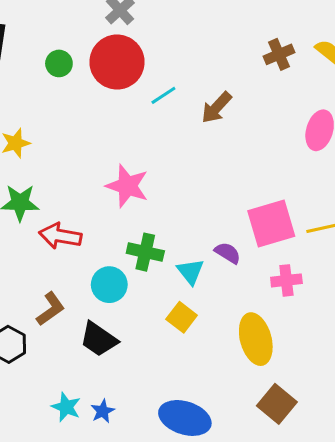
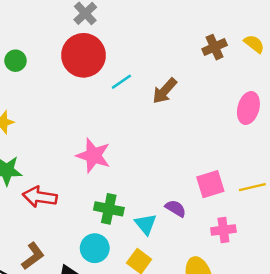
green circle: (59, 63) -> (15, 61), moved
pink square: (271, 224) -> (210, 184), size x0.7
cyan circle: (109, 285) -> (95, 248), moved

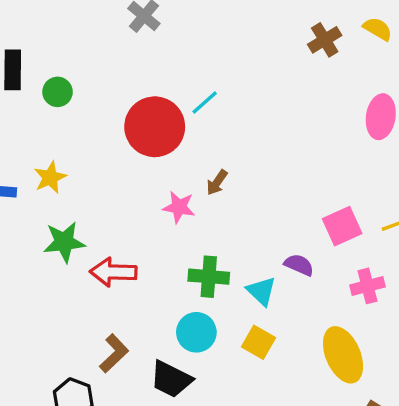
red circle: (83, 55) -> (155, 127), moved
brown arrow: (165, 91) -> (217, 183), moved, size x0.7
pink star: (93, 156) -> (179, 207), size x0.7

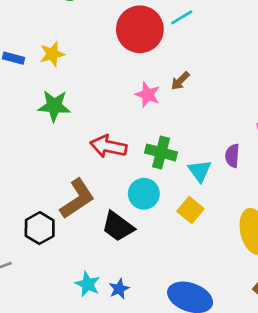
purple semicircle: (299, 265) -> (232, 156), turned -120
red arrow: (113, 272) -> (108, 146), moved
brown L-shape: (114, 353) -> (77, 199), size x1.4

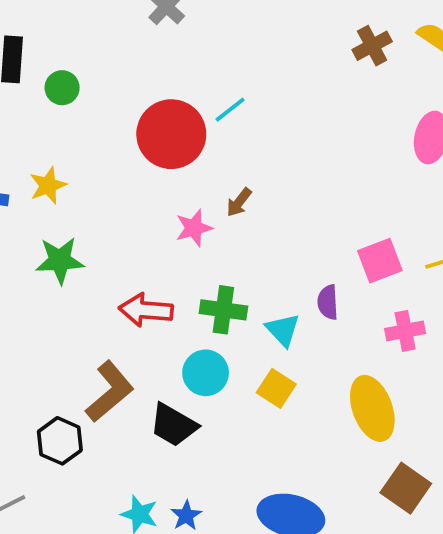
pink star: (148, 95) -> (194, 228), turned -30

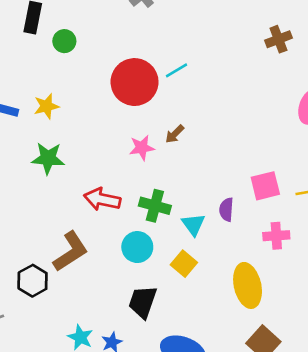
black trapezoid: (173, 425) -> (143, 302), moved, turned 72

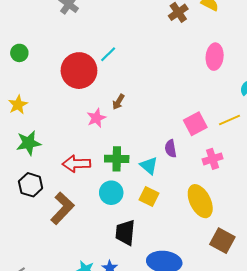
black hexagon: (33, 281) -> (31, 185), moved

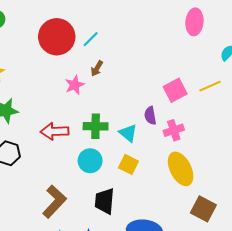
cyan line: (108, 54) -> (91, 39), moved
pink cross: (213, 159) -> (174, 130), moved
brown L-shape: (62, 208) -> (54, 202), moved

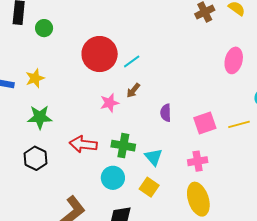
purple semicircle: (150, 116) -> (166, 113), moved

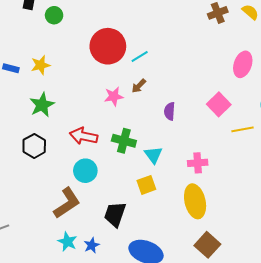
green star: (40, 117) -> (42, 105), turned -30
pink square: (205, 123) -> (219, 104), moved, turned -30
cyan circle: (113, 178) -> (85, 171), moved
yellow square: (149, 187) -> (146, 185), turned 30

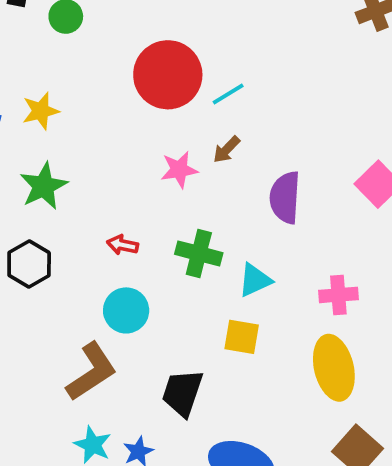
purple semicircle: (170, 111) -> (285, 197), size x1.5
red arrow: (84, 136) -> (123, 245), size x0.6
cyan triangle: (153, 155) -> (255, 280), turned 42
yellow square: (146, 185) -> (242, 337), turned 30

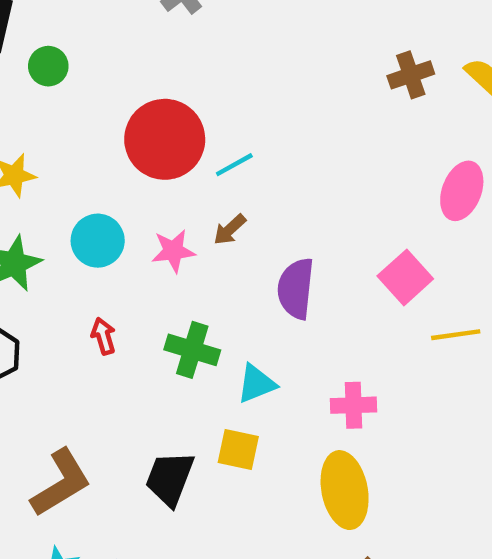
red arrow: (123, 245) -> (103, 336), turned 60
cyan circle: (126, 310) -> (98, 241), moved
black trapezoid: (182, 393) -> (170, 478), moved

